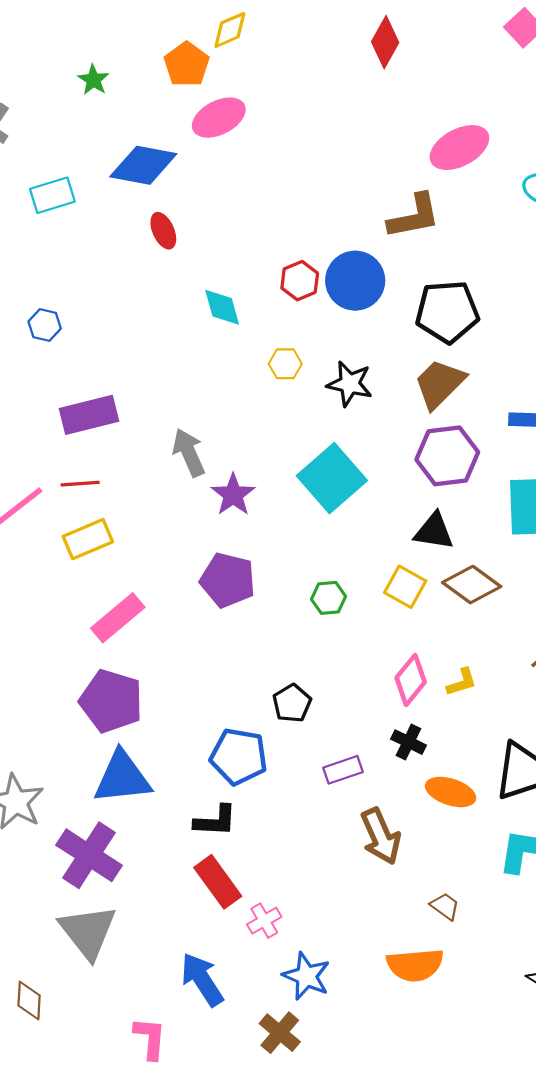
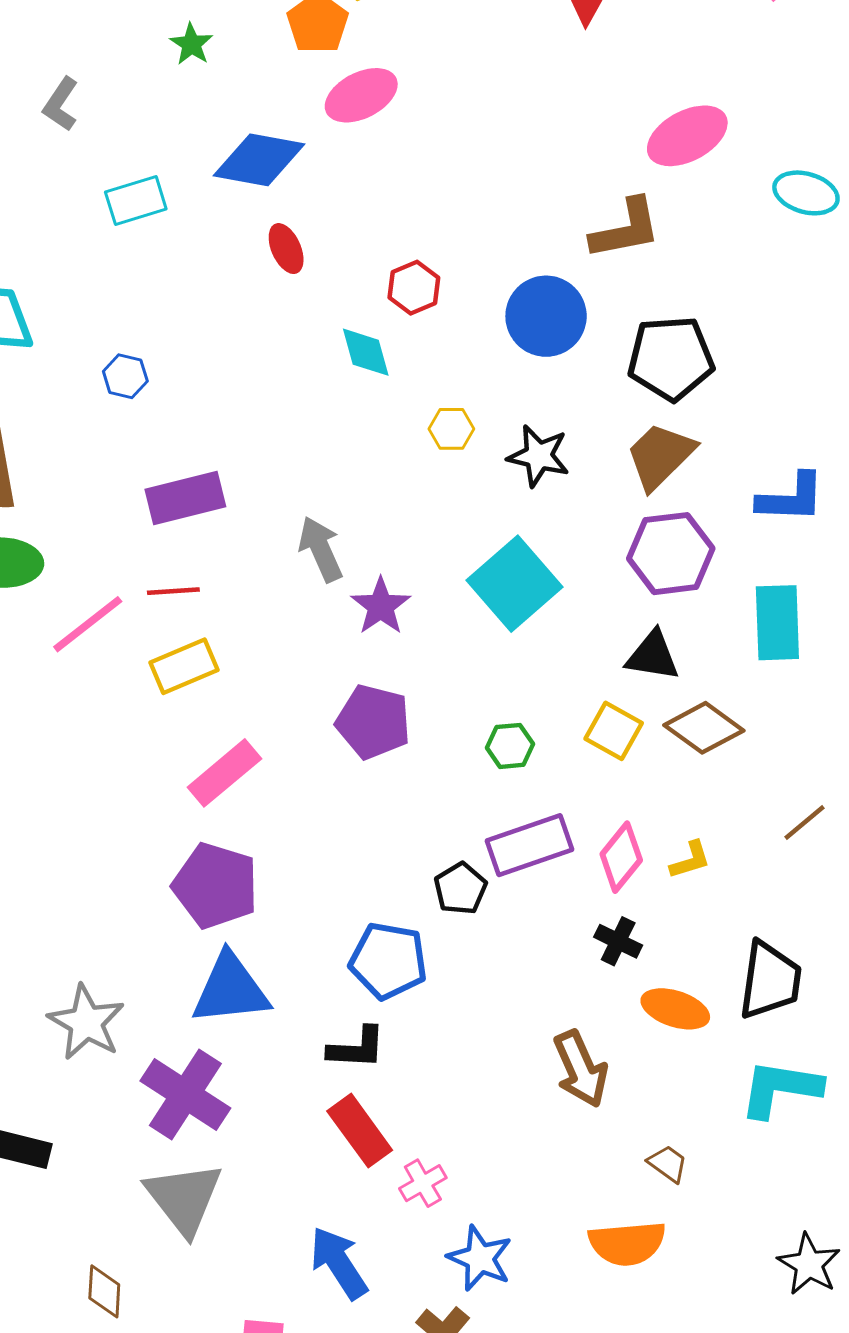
red hexagon: (300, 281) -> (414, 288), moved
purple rectangle: (343, 770) -> (530, 845), moved, size x1.6

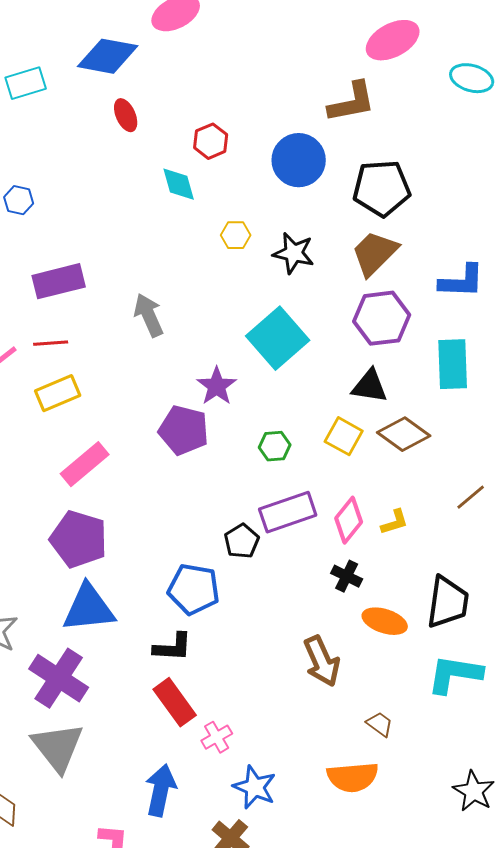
purple star: (381, 606) -> (217, 386), moved
blue arrow: (339, 1263) -> (161, 790), turned 45

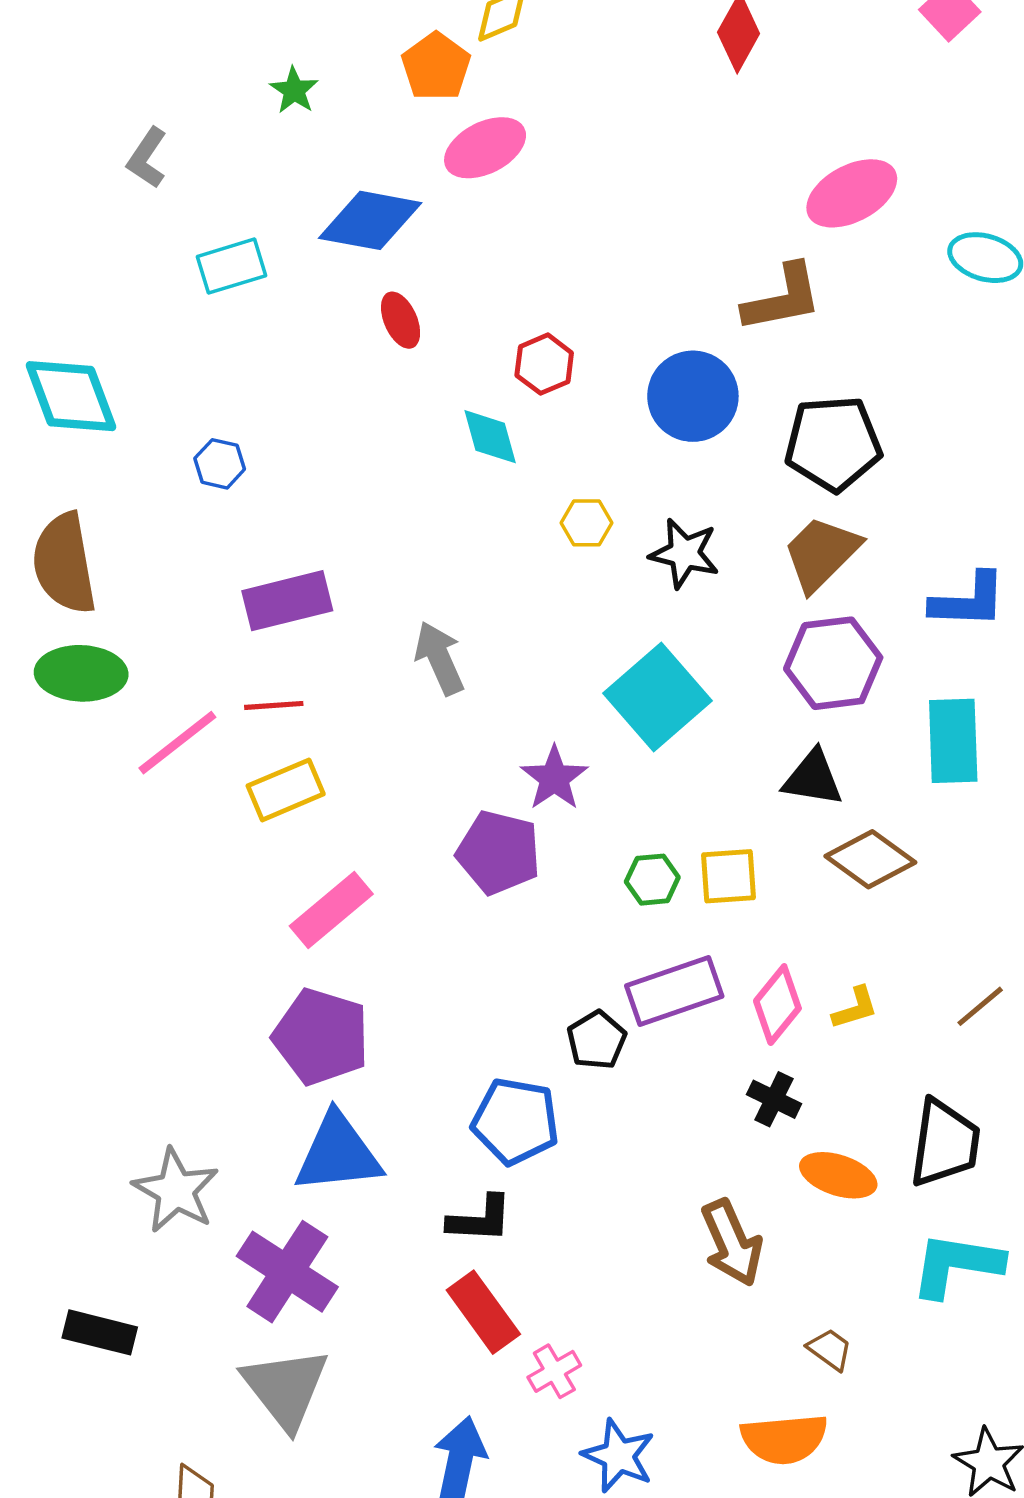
yellow square: (344, 436) -> (728, 876), moved, turned -33
brown line: (471, 497) -> (980, 1006), moved

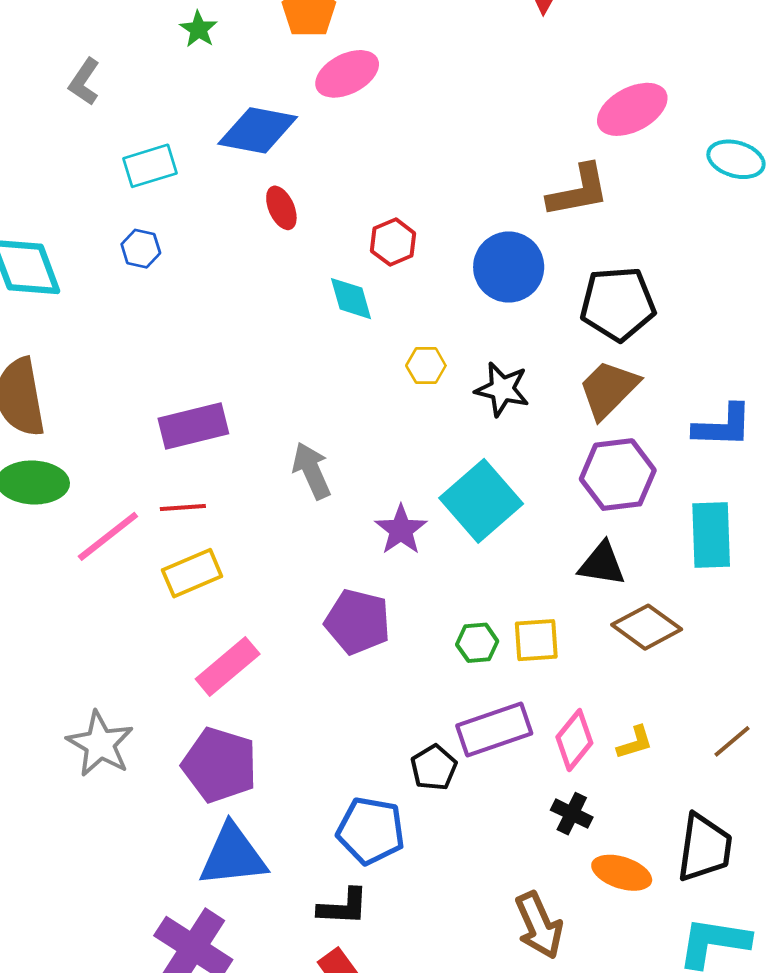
blue hexagon: (220, 464) -> (141, 249), moved
purple star: (554, 778) -> (401, 530), moved
gray star: (176, 1190) -> (100, 744), moved

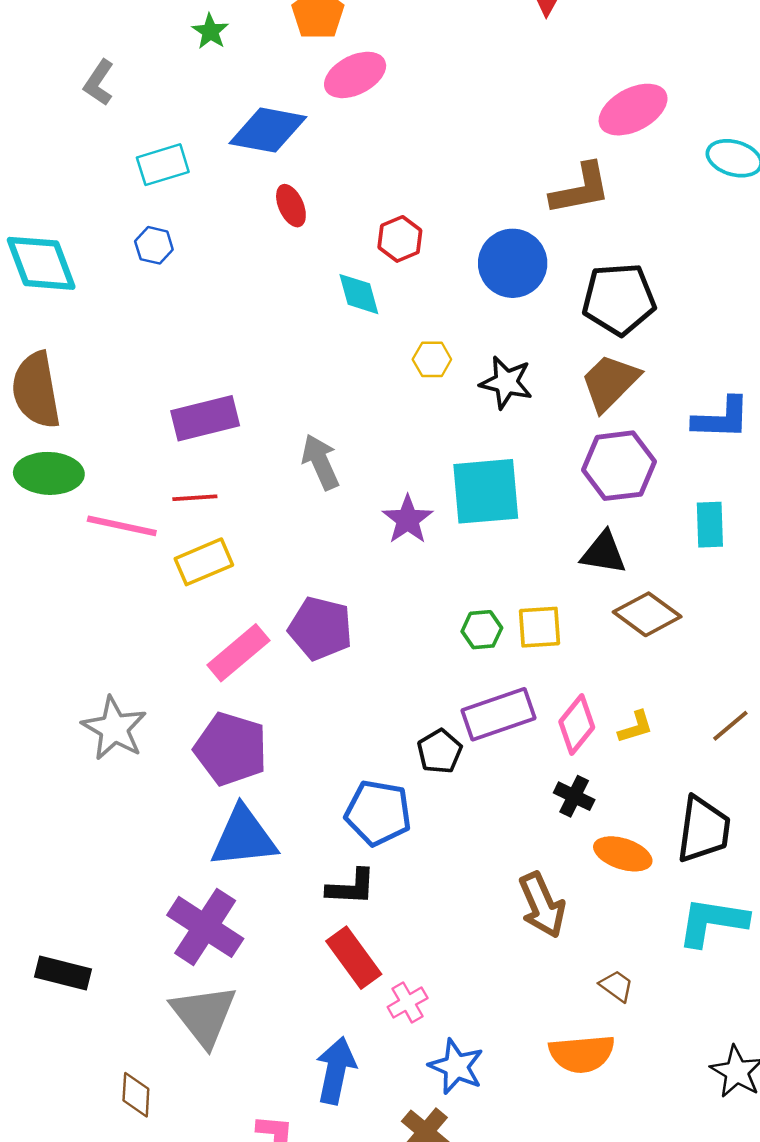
cyan square: (481, 501) -> (486, 491), turned 36
cyan rectangle: (711, 535) -> (710, 525), size x0.7
pink line: (108, 536) -> (122, 526), turned 50
purple pentagon: (358, 622) -> (320, 628), moved

